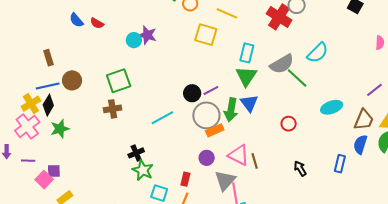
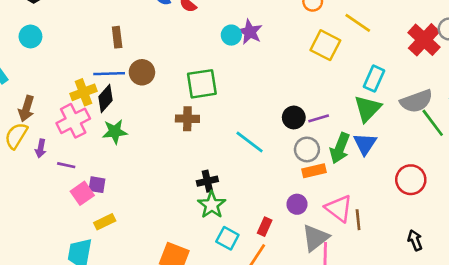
gray circle: (206, 115) -> (307, 149), size x0.7
cyan line: (162, 118) -> (250, 142), turned 55
red circle: (289, 124) -> (411, 180), size x1.5

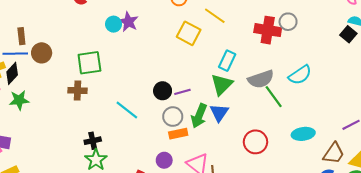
brown rectangle: (117, 37) -> (21, 36), moved
red cross: (424, 40) -> (268, 30), turned -35

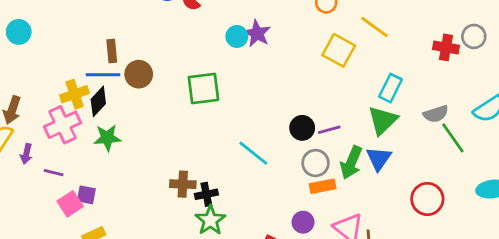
red cross: (268, 30) -> (446, 47), size x0.7
gray semicircle: (261, 79) -> (436, 114), size x0.7
brown cross: (77, 91) -> (183, 184), moved

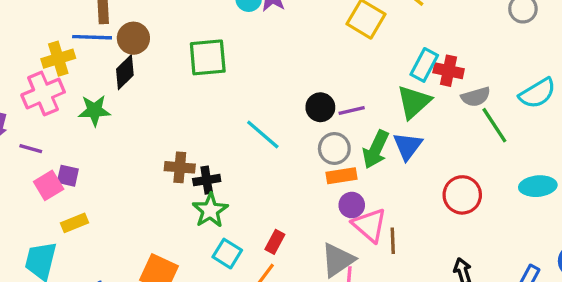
red cross: (446, 47) -> (449, 71), moved
black diamond: (98, 101) -> (125, 72), moved
purple circle: (303, 222) -> (352, 205), moved

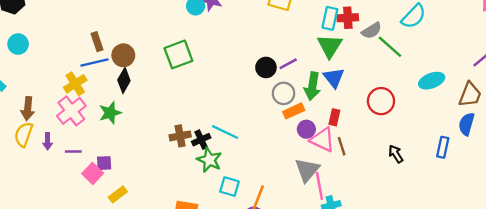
cyan line: (263, 134) -> (225, 132), moved
red rectangle: (275, 242) -> (334, 117), moved

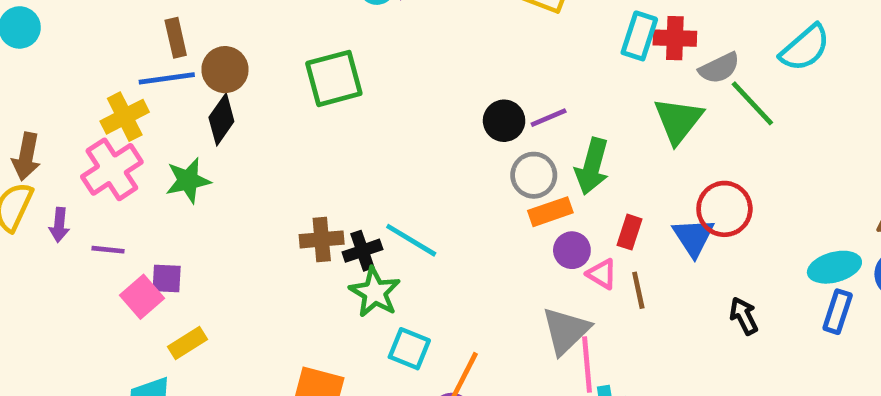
green triangle: (330, 46) -> (678, 120), moved
blue triangle: (334, 78) -> (693, 237), moved
cyan ellipse: (432, 81) -> (834, 267), moved
pink triangle: (323, 140) -> (602, 274), size x0.6

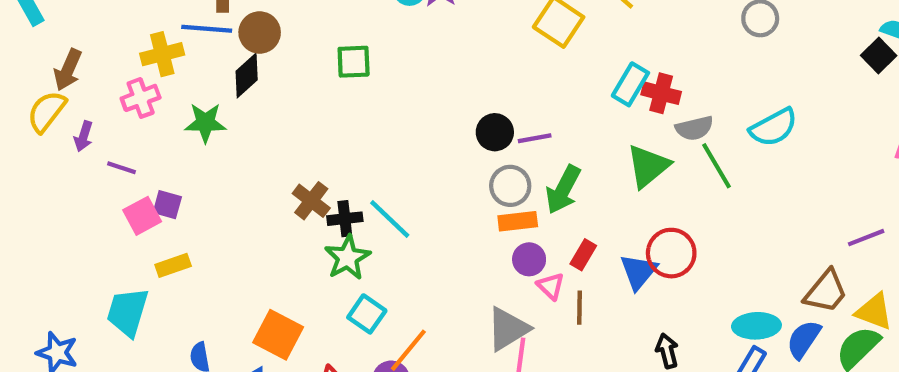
green square: (334, 78) -> (354, 62), size x0.7
pink cross: (112, 169) -> (141, 98), size x0.7
brown cross: (322, 239) -> (311, 201), turned 30

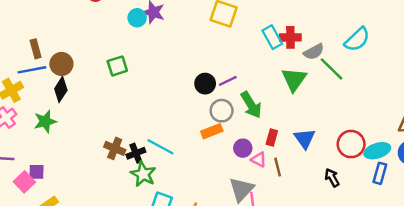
cyan rectangle: (630, 84) -> (272, 37), turned -45
green arrow: (563, 190) -> (251, 105), turned -44
orange rectangle: (518, 221) -> (212, 131), moved
red circle: (671, 253) -> (351, 144), moved

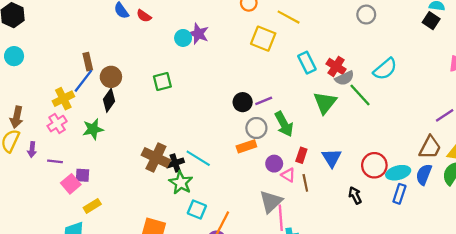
red cross: (290, 37) -> (336, 66), moved, turned 30
blue line: (32, 70) -> (83, 81), turned -45
brown cross: (115, 148) -> (156, 158), size x1.4

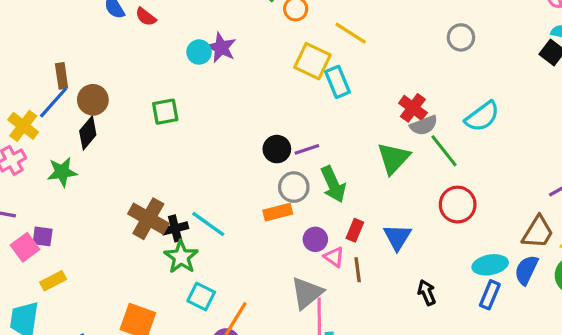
cyan rectangle: (307, 63) -> (337, 82), moved
yellow cross: (63, 99) -> (23, 126), turned -30
red circle: (374, 165) -> (458, 205), moved

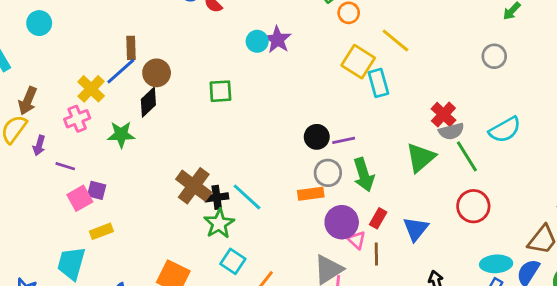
purple circle: (315, 239) -> (342, 222), size x1.5

